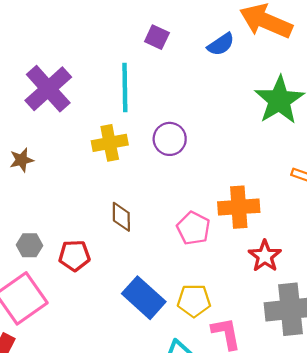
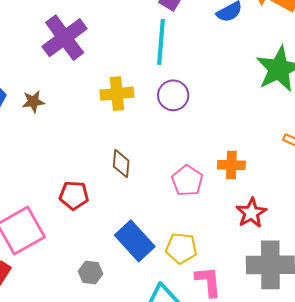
cyan line: (125, 88) -> (161, 42), moved
orange cross: (239, 207) -> (231, 165), size x0.7
gray hexagon: (29, 245) -> (91, 273), moved

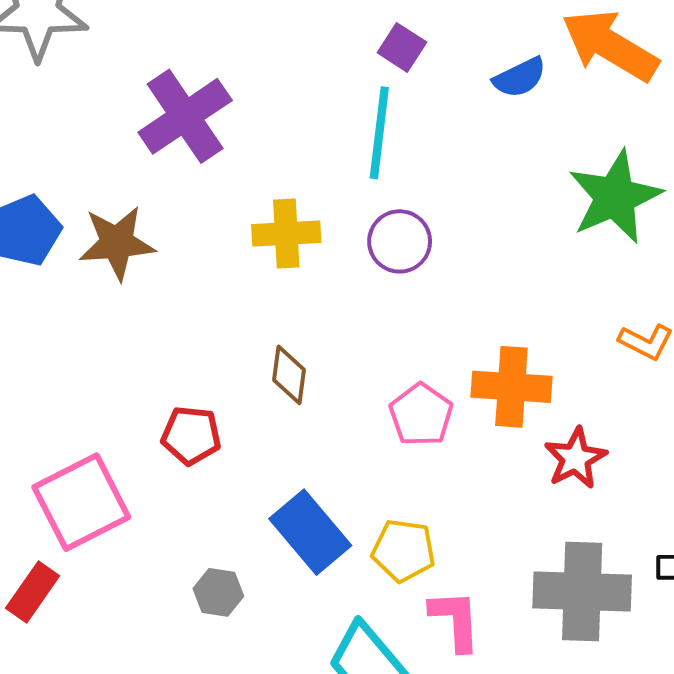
brown star: (33, 102) -> (117, 243), size x1.6
orange cross: (231, 165) -> (511, 387), size x1.4
red star: (251, 213) -> (575, 458), moved

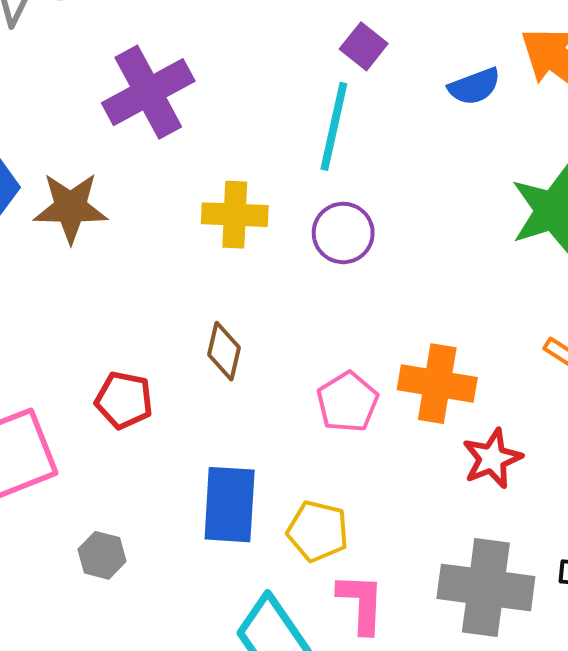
blue rectangle: (310, 532) -> (230, 505), turned 38
gray hexagon: (218, 592) -> (102, 555), moved

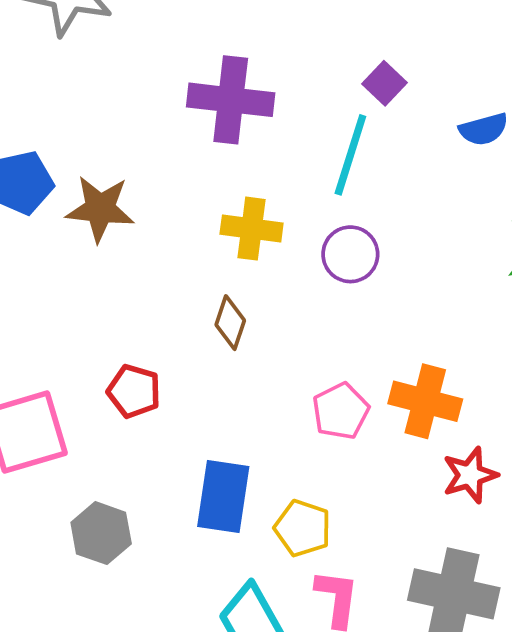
purple cross: (148, 92) -> (231, 100), moved, turned 30
brown diamond: (224, 351) -> (230, 323), moved
gray hexagon: (102, 555) -> (101, 533), size x1.4

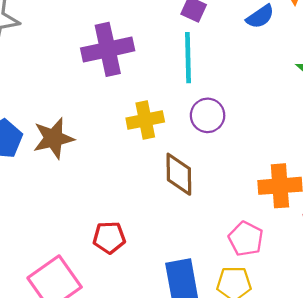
brown diamond: (230, 323) -> (179, 174), moved, size x1.4
pink pentagon: (341, 411) -> (246, 239), moved

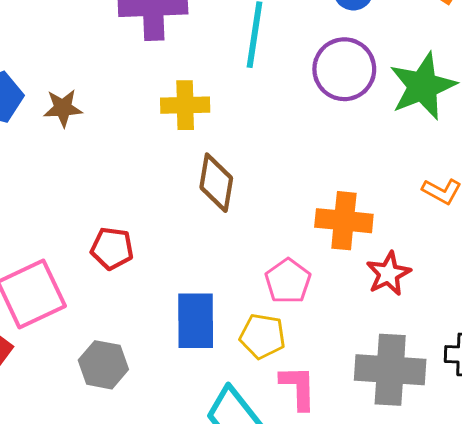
purple circle: (208, 115) -> (344, 69), moved, size x1.4
brown star: (53, 138) -> (63, 108), size x0.7

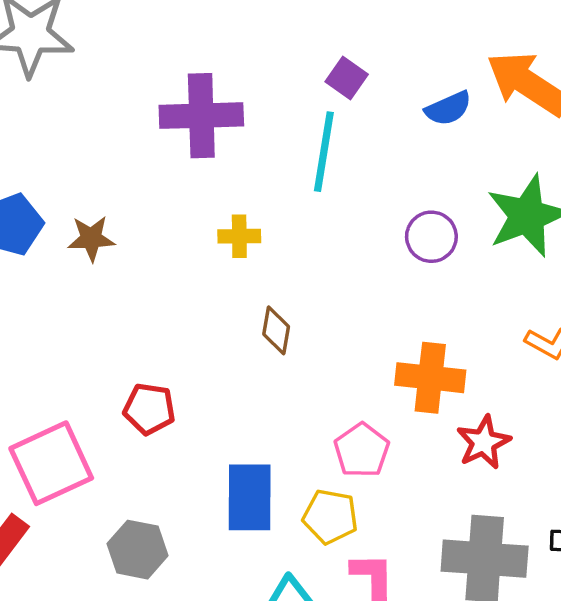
purple circle: (344, 69) -> (431, 237), moved, size x0.7
yellow cross: (185, 105) -> (239, 236), size x0.7
brown diamond: (216, 183) -> (276, 330), size x0.7

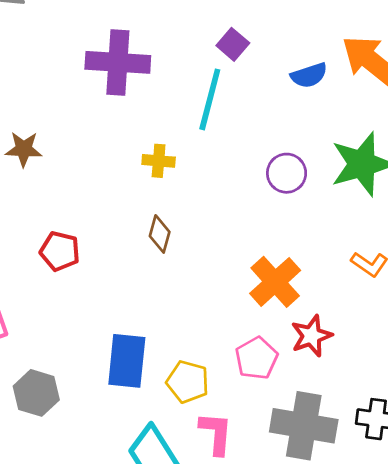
yellow cross: (239, 236) -> (159, 161), moved
orange cross: (430, 378) -> (275, 282), turned 36
red pentagon: (149, 409) -> (60, 251), moved
pink pentagon: (362, 450) -> (257, 358), moved

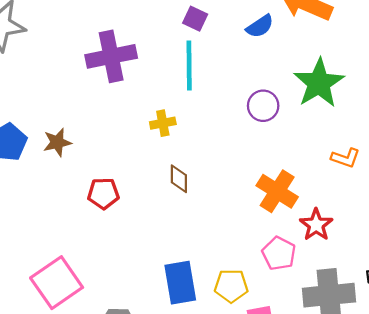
red pentagon: (60, 251) -> (103, 193), moved

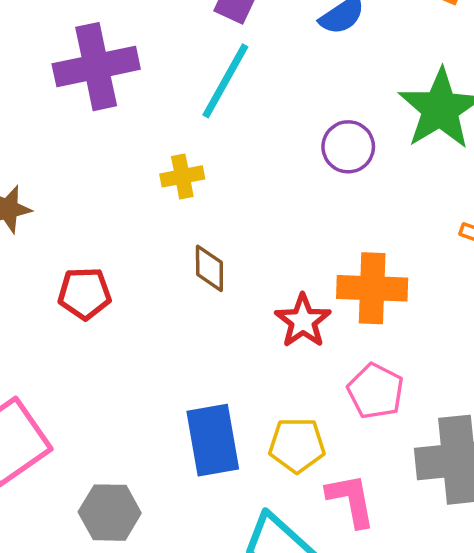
cyan line: (189, 65) -> (225, 81), turned 30
orange cross: (277, 191) -> (372, 288), turned -30
red star: (316, 225) -> (303, 321), moved

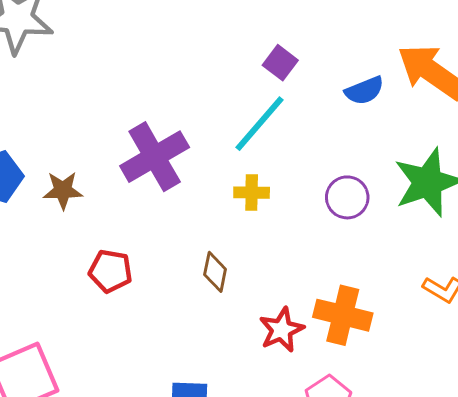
purple cross: (96, 67) -> (155, 157), moved, turned -30
yellow cross: (182, 176) -> (252, 193), moved

